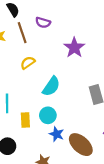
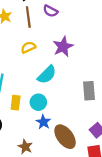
purple star: (74, 48) -> (63, 47), moved

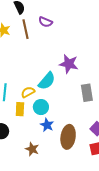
yellow semicircle: (28, 47) -> (28, 92), moved
purple star: (63, 47) -> (69, 64), moved, turned -30
brown ellipse: (65, 137) -> (68, 137), turned 50

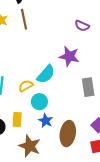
purple semicircle: (45, 22) -> (82, 26), moved
yellow rectangle: (20, 109) -> (17, 120), moved
brown star: (32, 149) -> (30, 146), size x1.5

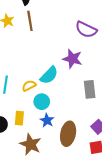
purple semicircle: (82, 26) -> (86, 30), size x1.5

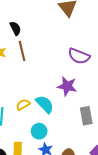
cyan semicircle: (49, 75) -> (45, 104), turned -84
yellow semicircle: (29, 86) -> (23, 105), moved

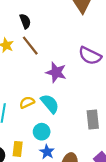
brown line: (22, 51) -> (30, 46), turned -30
purple star: (67, 86) -> (56, 72), moved

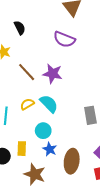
brown line: (30, 46) -> (27, 72), moved
purple semicircle: (90, 56) -> (64, 39), moved

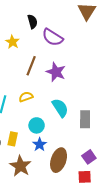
purple semicircle: (64, 39) -> (52, 37), moved
brown line: (27, 72) -> (31, 66), turned 54
cyan semicircle: (49, 104) -> (60, 108), moved

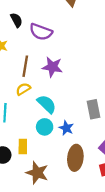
yellow semicircle: (26, 97) -> (23, 89), moved
cyan semicircle: (60, 108) -> (47, 104), moved
blue star: (40, 144) -> (66, 128), moved

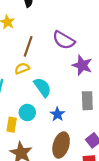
purple semicircle: (41, 32) -> (64, 40), moved
purple star: (52, 67) -> (82, 65), moved
cyan circle: (45, 127) -> (27, 112), moved

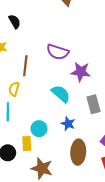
yellow semicircle: (22, 68) -> (14, 89), moved, turned -40
cyan semicircle: (42, 87) -> (61, 94), moved

